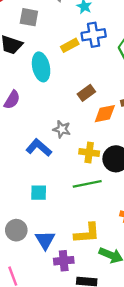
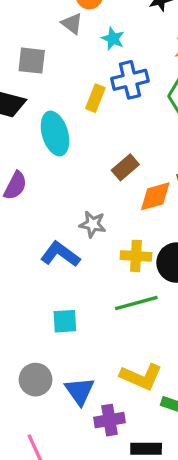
yellow rectangle: (70, 45) -> (95, 98), turned -36
yellow L-shape: (87, 233) -> (141, 377), turned 32

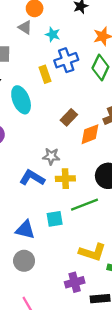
yellow rectangle: (95, 98) -> (45, 74), turned -35
yellow cross: (136, 256) -> (65, 179), moved
cyan square: (65, 321) -> (55, 219), moved
blue triangle: (80, 391) -> (25, 230), moved, turned -35

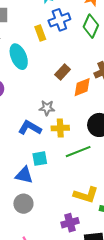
cyan square: (55, 219) -> (40, 159), moved

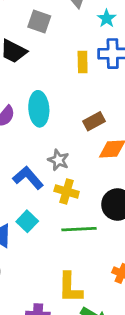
cyan ellipse: (19, 57) -> (39, 109), moved
cyan square: (40, 159) -> (27, 221), turned 35
yellow L-shape: (86, 195) -> (70, 288), turned 55

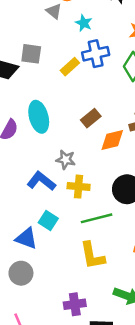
gray square: (39, 22) -> (31, 54), moved
yellow rectangle: (83, 62) -> (70, 67), turned 60
yellow L-shape: (70, 288) -> (92, 256), moved

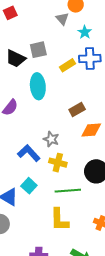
gray square: (31, 54) -> (38, 50), turned -30
cyan ellipse: (39, 117) -> (38, 86), moved

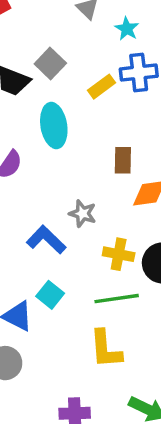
gray square: (38, 50) -> (50, 64), turned -30
brown rectangle: (77, 109) -> (123, 160), turned -56
yellow cross: (58, 163) -> (119, 254), moved

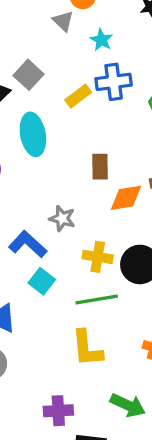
cyan square: (50, 295) -> (42, 281), moved

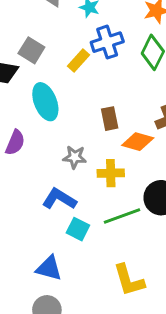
orange diamond: (126, 198) -> (138, 142), turned 36
gray star: (62, 218) -> (75, 157), moved
yellow cross: (98, 257) -> (111, 173), moved
green line: (97, 300) -> (122, 216), moved

